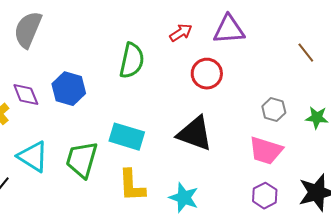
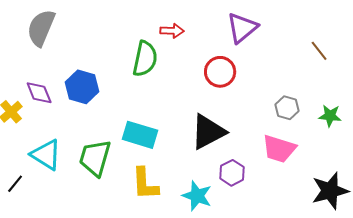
purple triangle: (229, 30) -> (242, 28), turned -36
red arrow: (181, 33) -> (172, 31), moved, turned 35
black triangle: (195, 134) -> (208, 132), turned -48
purple hexagon: (265, 196) -> (232, 173), moved

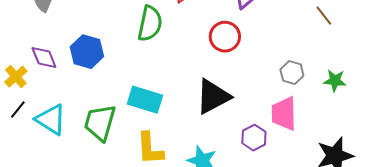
pink trapezoid: (279, 149) -> (284, 114), turned 72
purple hexagon: (232, 173) -> (254, 138), moved
black line: (15, 184) -> (18, 110), moved

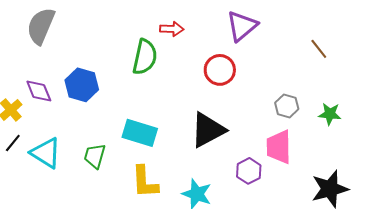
green trapezoid: (100, 123) -> (95, 156), size x0.7

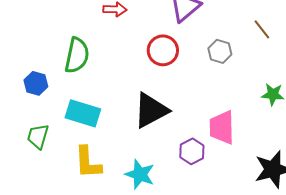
green semicircle: (145, 57) -> (77, 55), moved
blue hexagon: (82, 85) -> (36, 83), moved, size x0.7
gray hexagon: (287, 106) -> (220, 51), moved

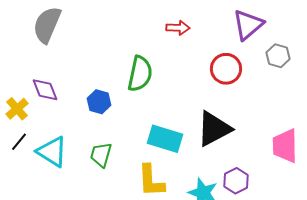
gray hexagon: (220, 51) -> (278, 56), moved
cyan rectangle: (83, 113) -> (165, 139), moved
purple hexagon: (192, 151) -> (236, 181), moved

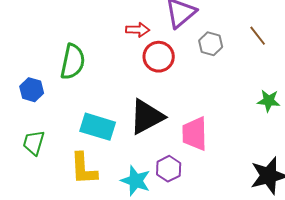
red arrow: (178, 28) -> (138, 30), moved
pink trapezoid: (285, 146) -> (195, 134), moved

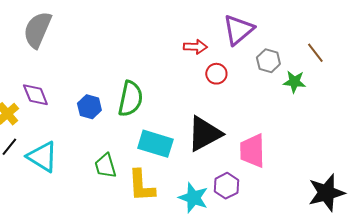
red circle: (159, 57) -> (216, 74), size x0.7
green semicircle: (73, 62) -> (130, 99), moved
green star: (269, 101) -> (294, 82), moved
green trapezoid: (34, 143) -> (105, 166), moved, turned -32

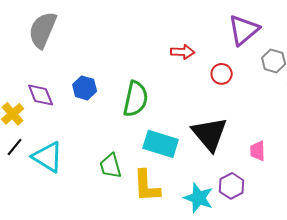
red arrow: (195, 47) -> (183, 52), moved
blue hexagon: (89, 107) -> (85, 88), moved
black triangle: (204, 134) -> (210, 134), turned -42
pink trapezoid: (252, 151) -> (258, 151), size x0.6

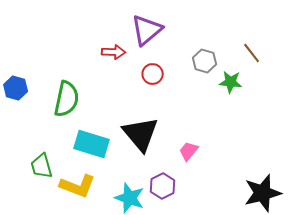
purple triangle: (244, 30) -> (147, 30), moved
pink trapezoid: (258, 151) -> (189, 151), turned 40
yellow L-shape: (147, 186) -> (78, 186), turned -66

